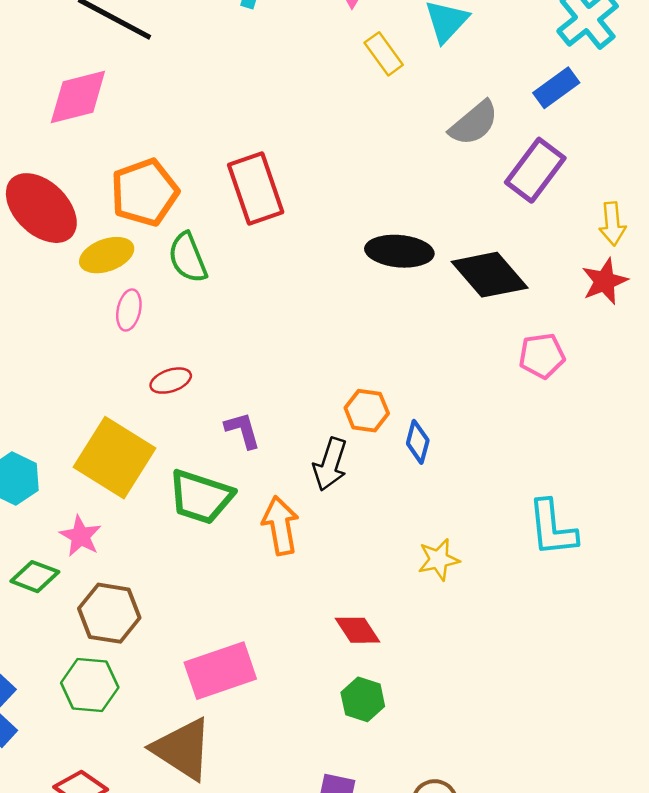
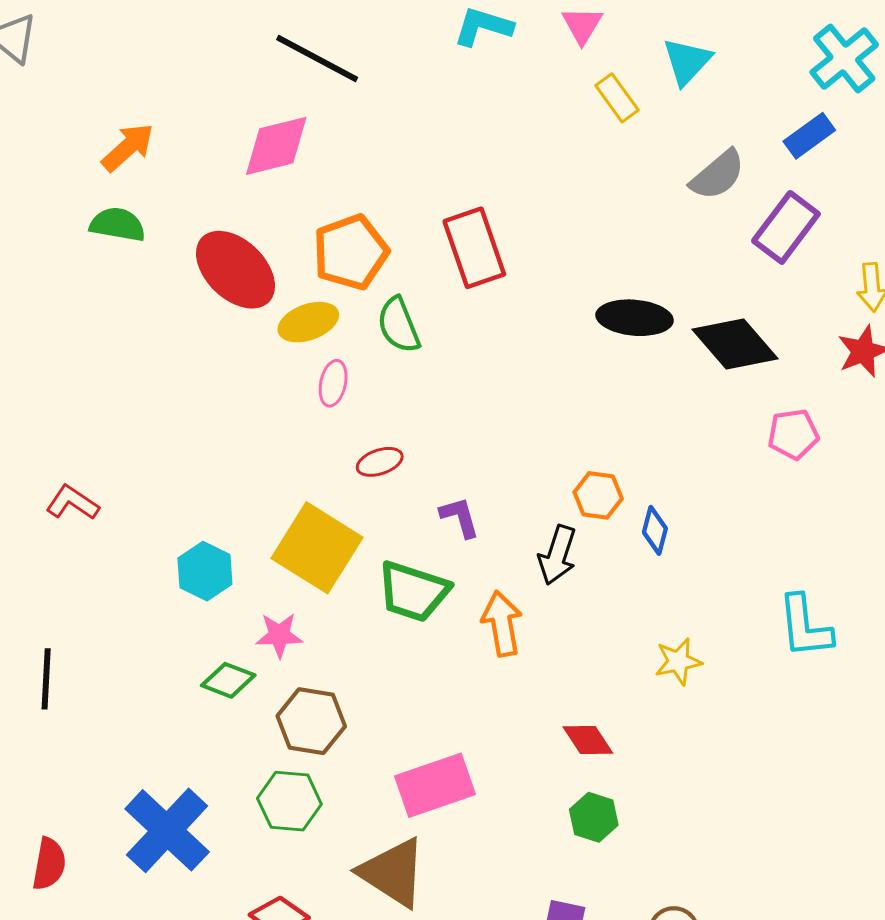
pink star: (81, 536) -> (279, 635), turned -30

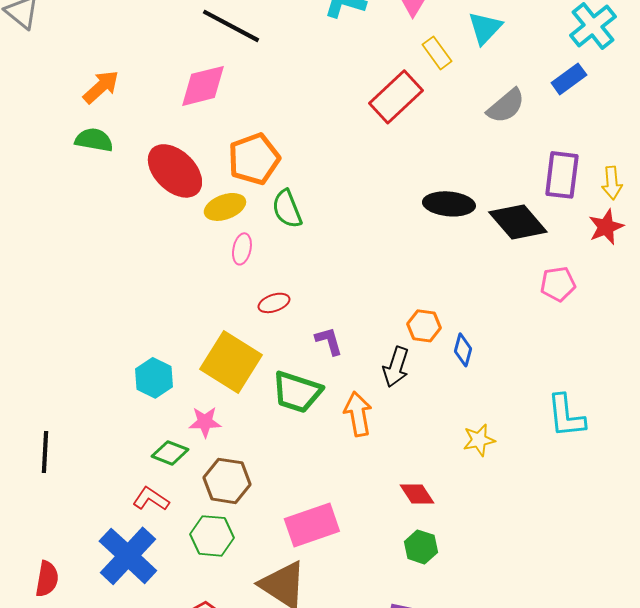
purple rectangle: (786, 227) -> (562, 175), moved, turned -30
red rectangle: (474, 248) -> (396, 97), moved, turned 66
red L-shape: (72, 503) -> (151, 499), moved

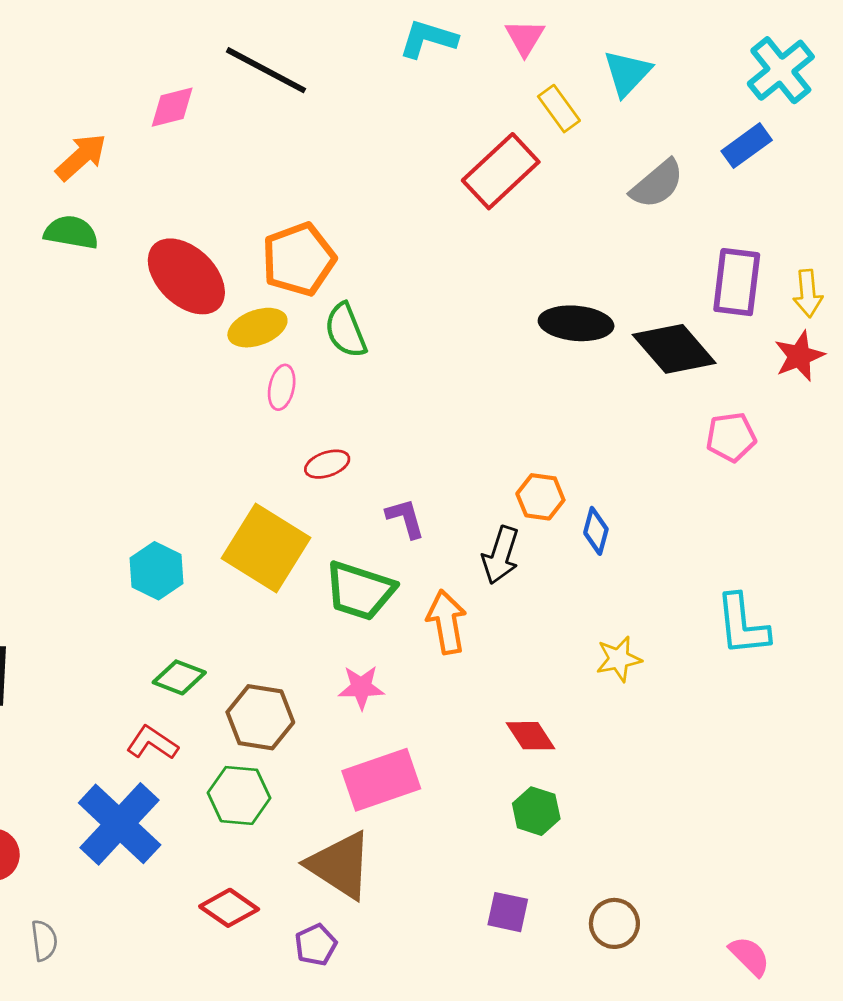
pink diamond: (203, 86) -> (172, 107), moved, size x0.7
pink star: (205, 422) -> (361, 687), moved

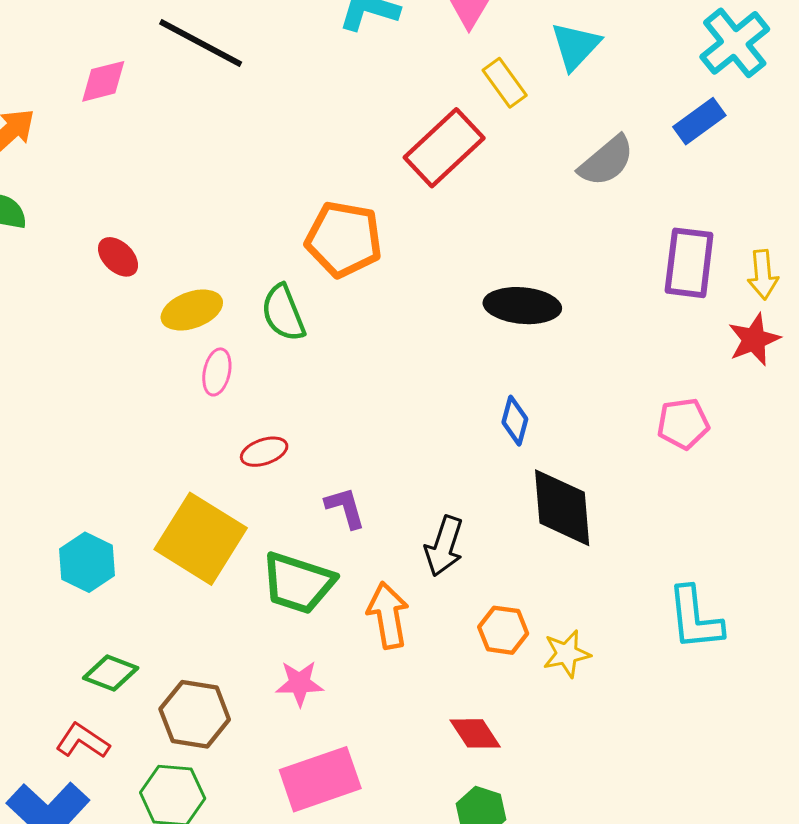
orange pentagon: (299, 259) -> (344, 239), moved, turned 30
red ellipse: (186, 276) -> (118, 257), size x0.5
black diamond: (674, 349) -> (562, 508), moved, turned 36
orange hexagon: (540, 497) -> (503, 630), moved
blue diamond: (596, 531) -> (515, 421), moved

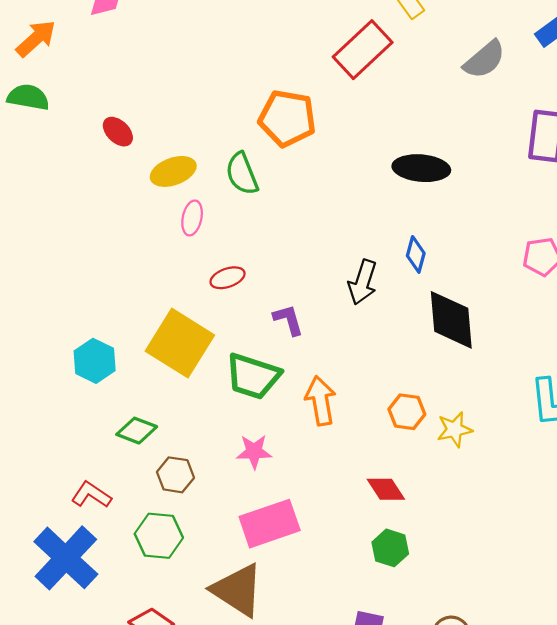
black arrow: (444, 546) -> (363, 282), moved
green diamond: (111, 673) -> (137, 431), moved
brown hexagon: (195, 714) -> (175, 475), size x0.7

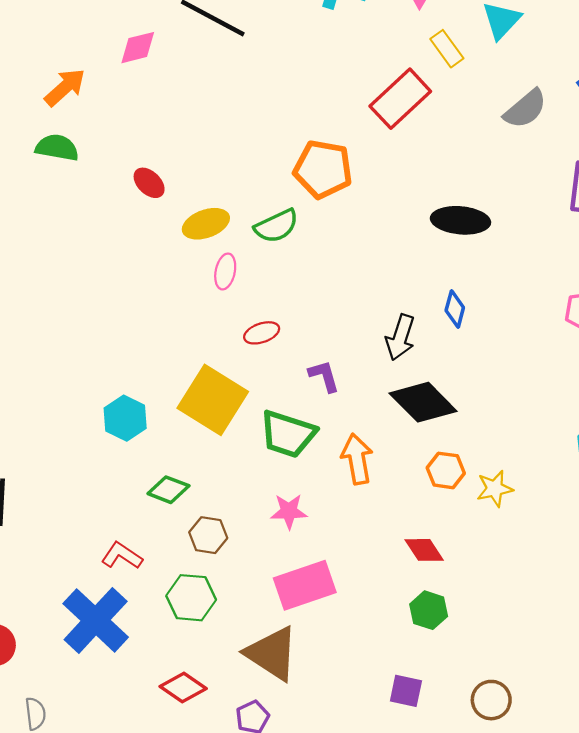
green semicircle: (242, 174) -> (276, 226), turned -93
black diamond: (451, 320) -> (423, 402), moved, turned -40

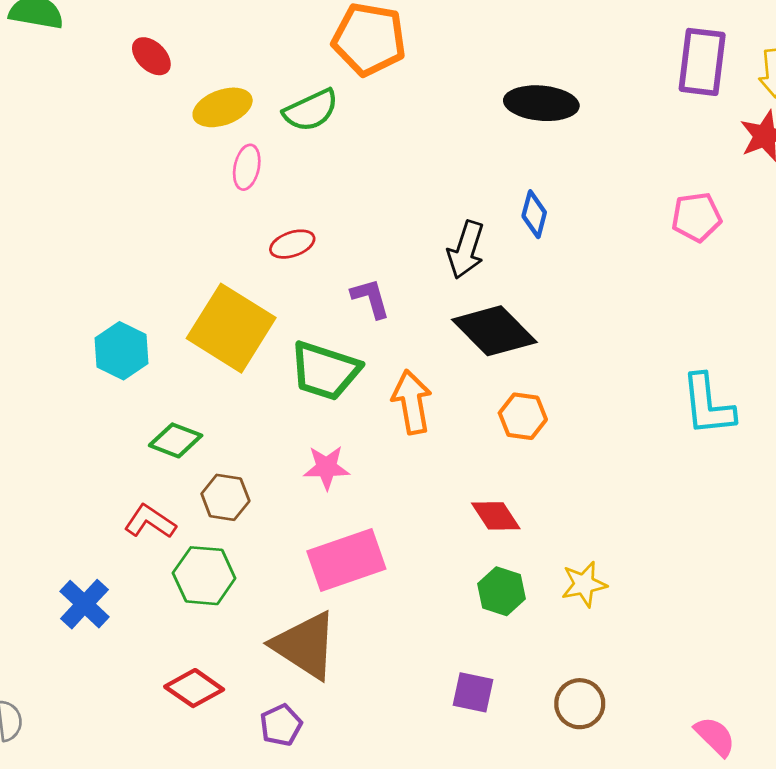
yellow star: (495, 489) -> (584, 584), moved
red L-shape: (122, 556) -> (150, 522), moved
blue cross: (96, 620) -> (85, 604), size x0.6

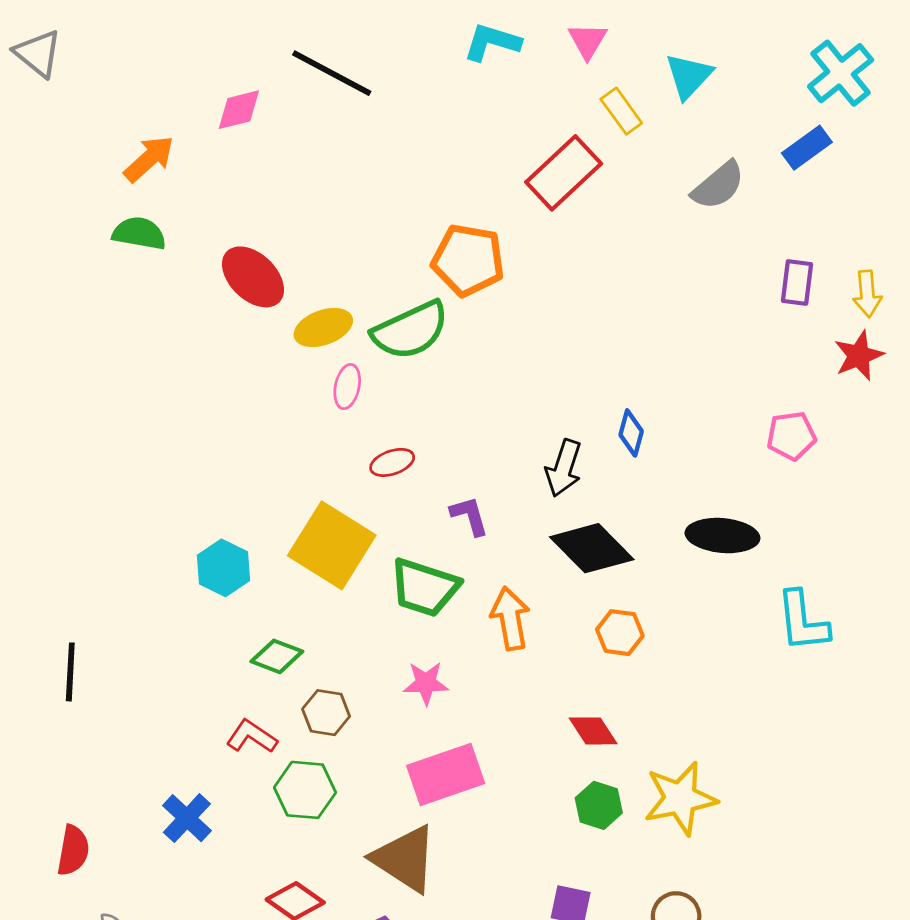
red ellipse: (151, 56) -> (253, 277), size x1.6
purple rectangle: (702, 62) -> (797, 283), size x0.7
black ellipse: (541, 103) -> (722, 536), moved
green semicircle: (311, 110) -> (410, 330), size x1.4
yellow star: (584, 584) -> (680, 798), size x1.6

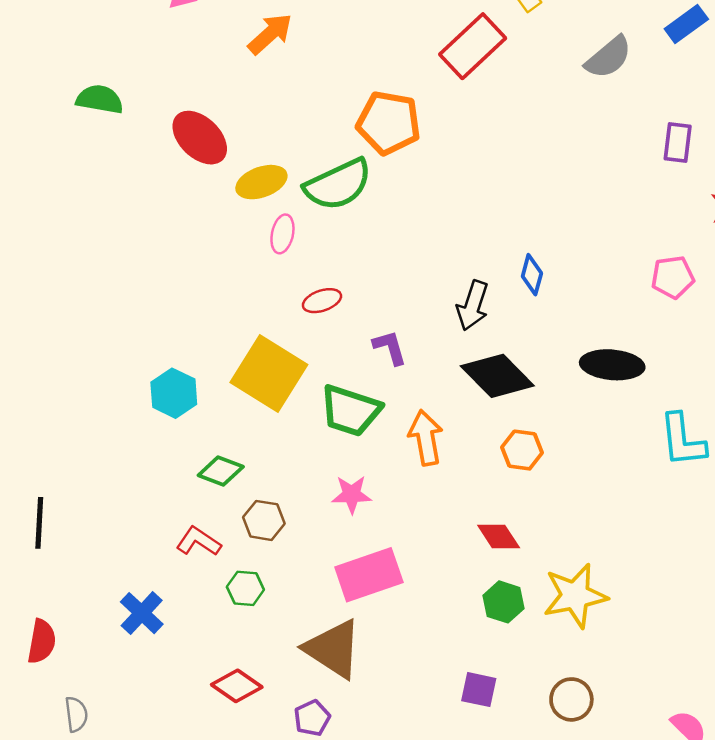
orange arrow: (149, 159) -> (270, 34), moved
black line: (70, 672) -> (39, 523), moved
green hexagon: (305, 790) -> (245, 588), size x0.7

